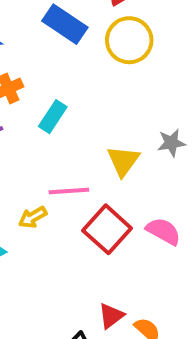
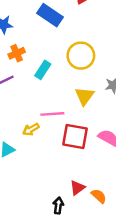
yellow circle: (129, 40) -> (81, 56), moved
red square: (107, 229) -> (75, 137), turned -32

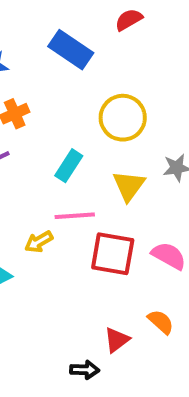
cyan rectangle: (43, 70) -> (69, 166), moved
orange semicircle: (99, 196) -> (161, 322), moved
black arrow: (58, 206) -> (85, 370), turned 84

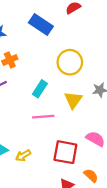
yellow arrow: (39, 242) -> (23, 155), moved
red square: (113, 254) -> (65, 152), moved

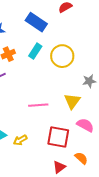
cyan rectangle: (40, 89) -> (35, 51), moved
yellow triangle: (73, 100) -> (72, 101), moved

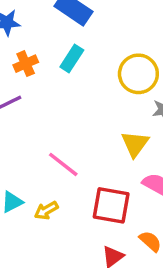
yellow circle: (62, 56) -> (138, 74), moved
pink line: (38, 105) -> (63, 164), moved, turned 42

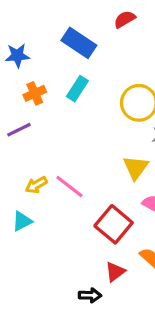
red square: (111, 205) -> (114, 224), turned 30
yellow arrow: (46, 211) -> (36, 185), moved

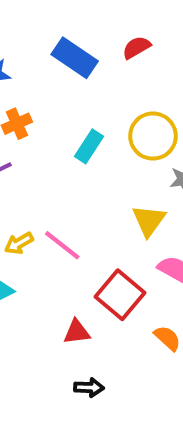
red semicircle: (125, 19) -> (136, 47), moved
cyan rectangle: (77, 89) -> (89, 146), moved
red triangle: (115, 272) -> (77, 332), moved, turned 30

